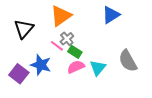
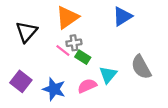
gray cross: (67, 39) -> (74, 43), turned 32
blue star: (41, 65) -> (54, 89), moved
pink semicircle: (76, 67) -> (87, 86), moved

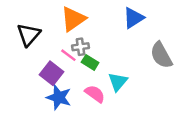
gray semicircle: (141, 67) -> (161, 55), moved
purple square: (21, 81) -> (52, 73), moved
pink semicircle: (87, 86) -> (95, 94), turned 60

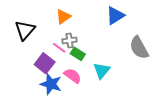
orange triangle: (73, 19) -> (63, 17), size x0.7
pink semicircle: (95, 94) -> (73, 76), moved

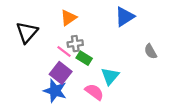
gray semicircle: (139, 48) -> (150, 51), size x0.6
purple square: (45, 63) -> (61, 73), moved
pink semicircle: (73, 76) -> (94, 92), moved

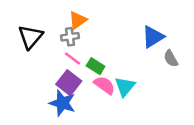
blue triangle: (125, 17) -> (153, 37), moved
gray cross: (75, 44) -> (70, 37), moved
pink semicircle: (94, 92) -> (104, 85), moved

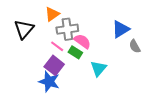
orange triangle: (78, 20) -> (52, 14), moved
gray cross: (70, 37) -> (67, 29), moved, size x1.5
pink semicircle: (104, 85) -> (82, 41), moved

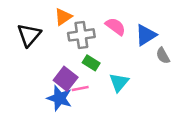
pink semicircle: (82, 41) -> (115, 26), moved
pink line: (57, 46) -> (80, 88), moved, turned -48

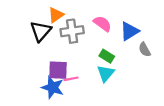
black triangle: (29, 35) -> (41, 31), moved
green rectangle: (91, 63) -> (107, 56), moved
purple square: (66, 79) -> (58, 70), turned -36

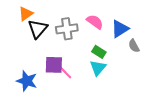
orange triangle: (56, 15) -> (26, 14), moved
pink line: (71, 79) -> (66, 73), turned 56
blue star: (53, 87) -> (27, 81), moved

